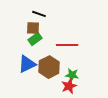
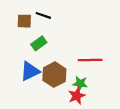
brown square: (33, 28) -> (24, 21), moved
red line: (67, 45) -> (90, 60), moved

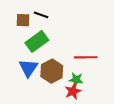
green rectangle: (39, 43) -> (37, 41), size x1.5
blue triangle: (30, 71) -> (28, 68), turned -30

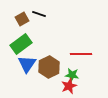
brown square: (23, 20) -> (22, 19), turned -32
green rectangle: (37, 41) -> (21, 44), moved

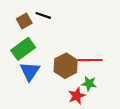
brown hexagon: (49, 67) -> (66, 66), moved
green star: (72, 75) -> (89, 84), moved

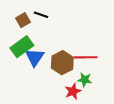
blue triangle: (30, 71) -> (35, 57), moved

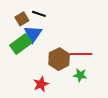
blue triangle: (35, 57) -> (33, 34), moved
red star: (73, 91) -> (41, 84), moved

